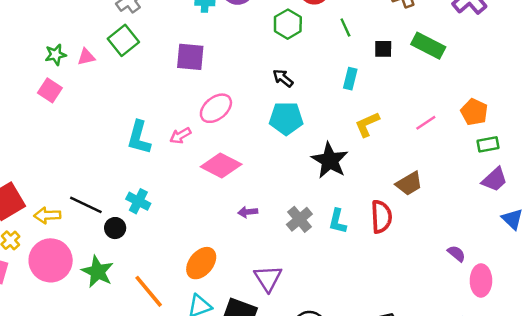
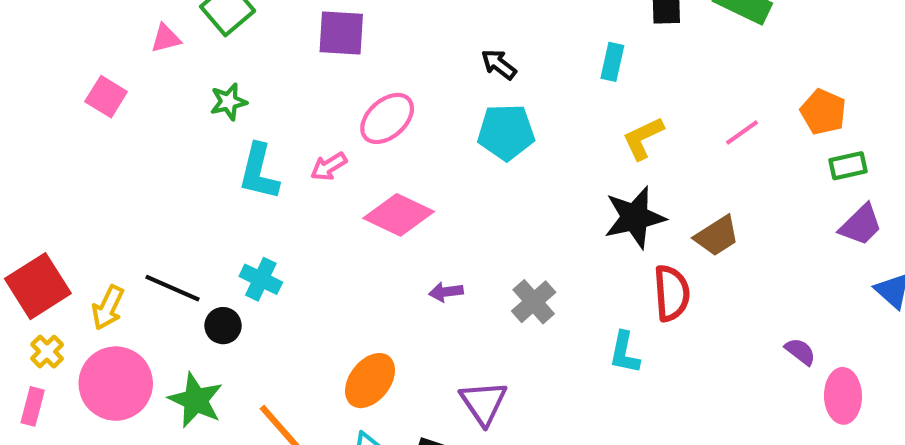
green star: (56, 55) -> (229, 102), moved
black star: (330, 160) -> (635, 217), moved, turned 30
yellow arrow: (47, 215) -> (108, 308), turned -60
cyan L-shape: (337, 221) -> (624, 353), moved

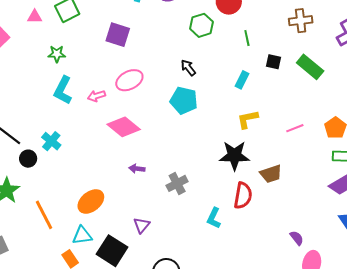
purple triangle: (483, 403) -> (142, 225), size x0.7

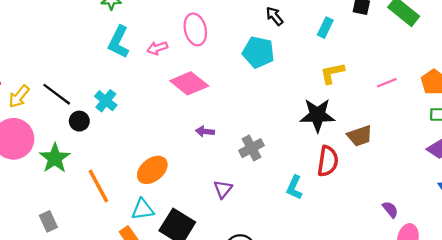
black arrow: (188, 68) -> (275, 16), moved
pink ellipse: (129, 80) -> (195, 29), turned -76
purple triangle: (142, 225) -> (223, 189), moved

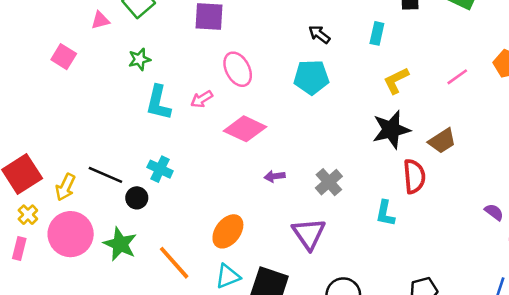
purple triangle: (223, 189) -> (309, 234), size x1.6

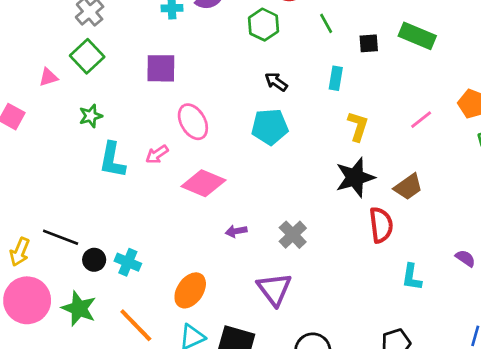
yellow L-shape: (396, 81) -> (358, 126), turned 136
cyan cross: (160, 169) -> (128, 262), moved
cyan L-shape: (385, 213) -> (412, 277), moved

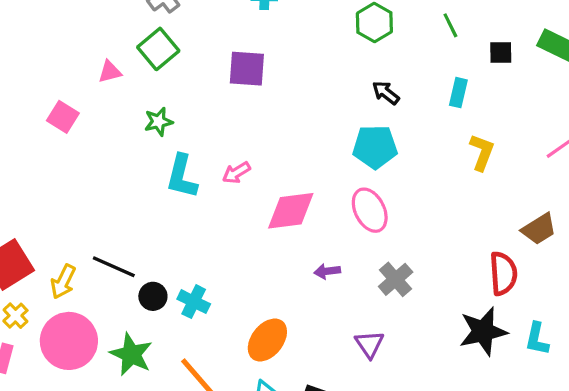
pink ellipse: (193, 122) -> (370, 210), moved
black star: (355, 177) -> (483, 331), moved
pink diamond: (203, 183) -> (291, 211), turned -33
purple triangle: (274, 289) -> (369, 344), size x0.7

